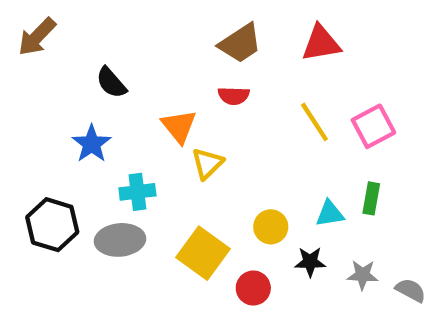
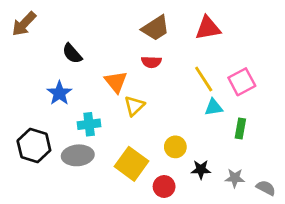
cyan triangle: (330, 214) -> (214, 107), moved

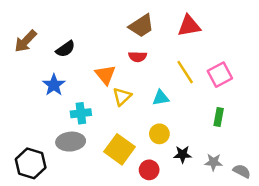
brown arrow: (24, 24) -> (26, 41), moved
black semicircle: (72, 54) -> (65, 49), turned -84
cyan triangle: (214, 107) -> (161, 98), moved
black hexagon: (34, 145) -> (31, 163), moved

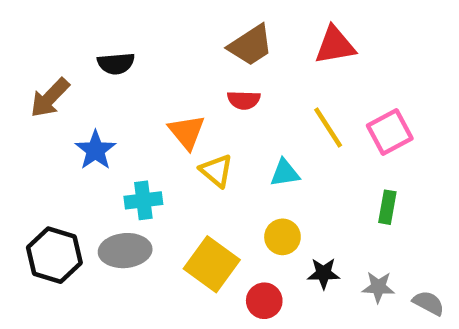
brown arrow: (26, 41) -> (50, 98), moved
black semicircle: (65, 49) -> (116, 64), moved, turned 30
yellow triangle: (122, 97) -> (216, 171), turned -36
black hexagon: (31, 163) -> (54, 255), moved

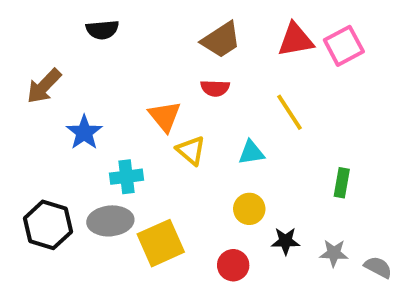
black semicircle: (116, 64) -> (102, 30), moved
pink square: (390, 132) -> (344, 46), moved
yellow square: (212, 264) -> (161, 243), moved, turned 30

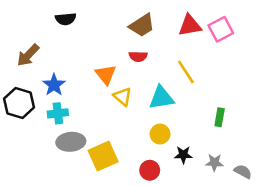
cyan triangle: (251, 153) -> (161, 98), size x1.5
cyan cross: (126, 177) -> (58, 113), moved
black hexagon: (48, 225) -> (19, 103), moved

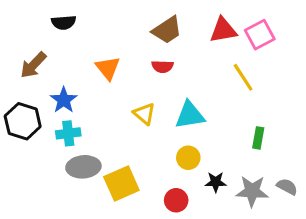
black semicircle: (66, 19) -> (64, 22), moved
yellow line: (186, 72) -> (243, 77), moved
orange triangle: (106, 75) -> (108, 68), moved
gray star: (214, 162) -> (252, 191), size x1.5
gray semicircle: (243, 172) -> (287, 187), moved

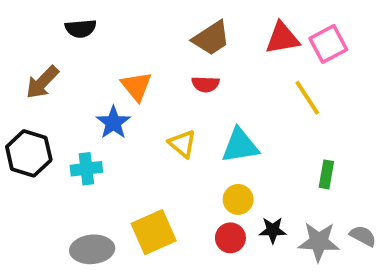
blue star: (64, 100) -> (113, 123), moved
gray ellipse: (83, 167) -> (92, 249), moved
red circle: (176, 200) -> (230, 238), moved

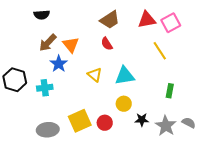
brown arrow: (42, 82) -> (48, 43), moved
red semicircle: (205, 84) -> (107, 44), turned 56
red circle: (230, 238) -> (105, 123), moved
gray star: (319, 242) -> (166, 126), turned 30

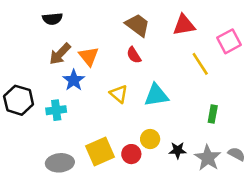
brown trapezoid: (110, 20) -> (138, 25), turned -110
pink square: (171, 23) -> (229, 41), moved
yellow circle: (124, 104) -> (150, 139), moved

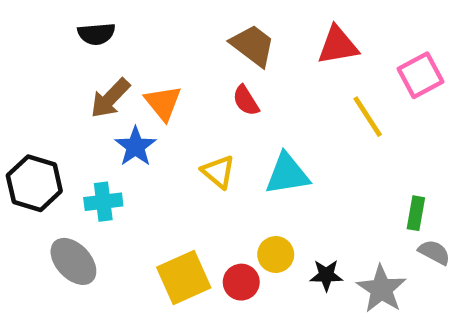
green rectangle: (213, 114) -> (416, 213), moved
gray semicircle: (236, 154) -> (434, 252), moved
gray ellipse: (60, 163) -> (73, 261), moved, turned 52

